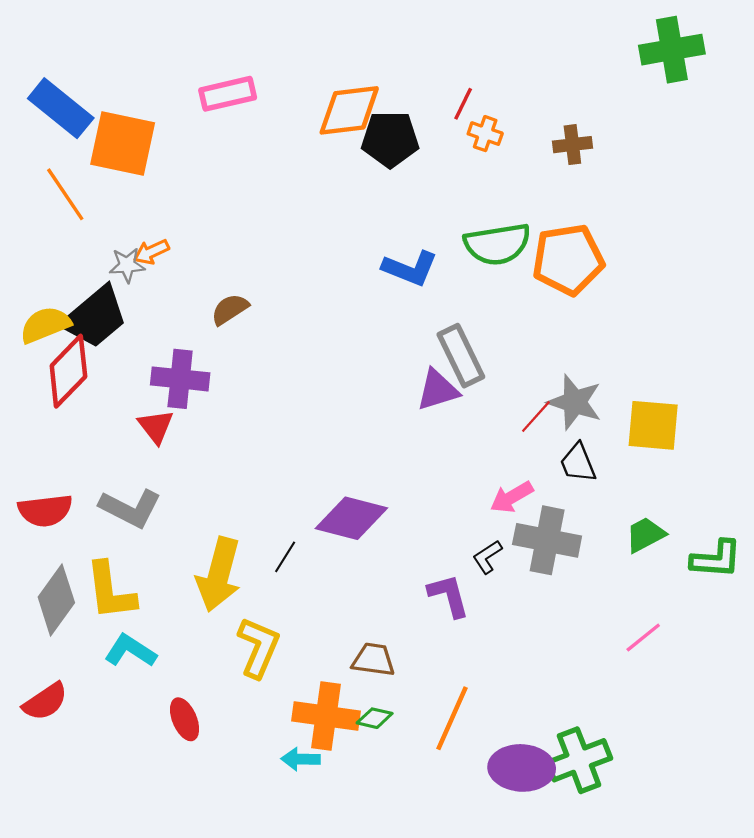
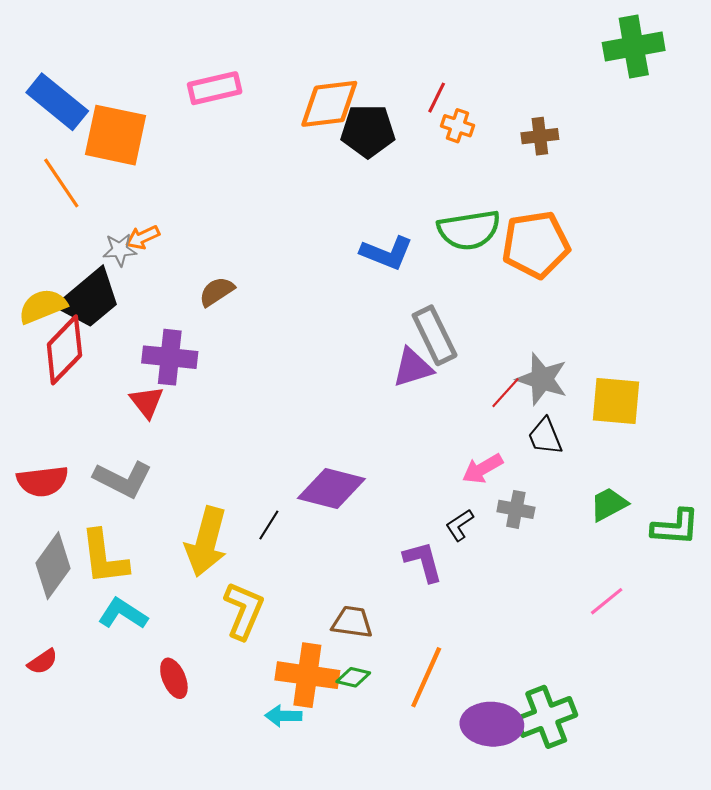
gray cross: (547, 540) -> (516, 509), size x0.6
red semicircle: (45, 702) -> (43, 662), size x0.7

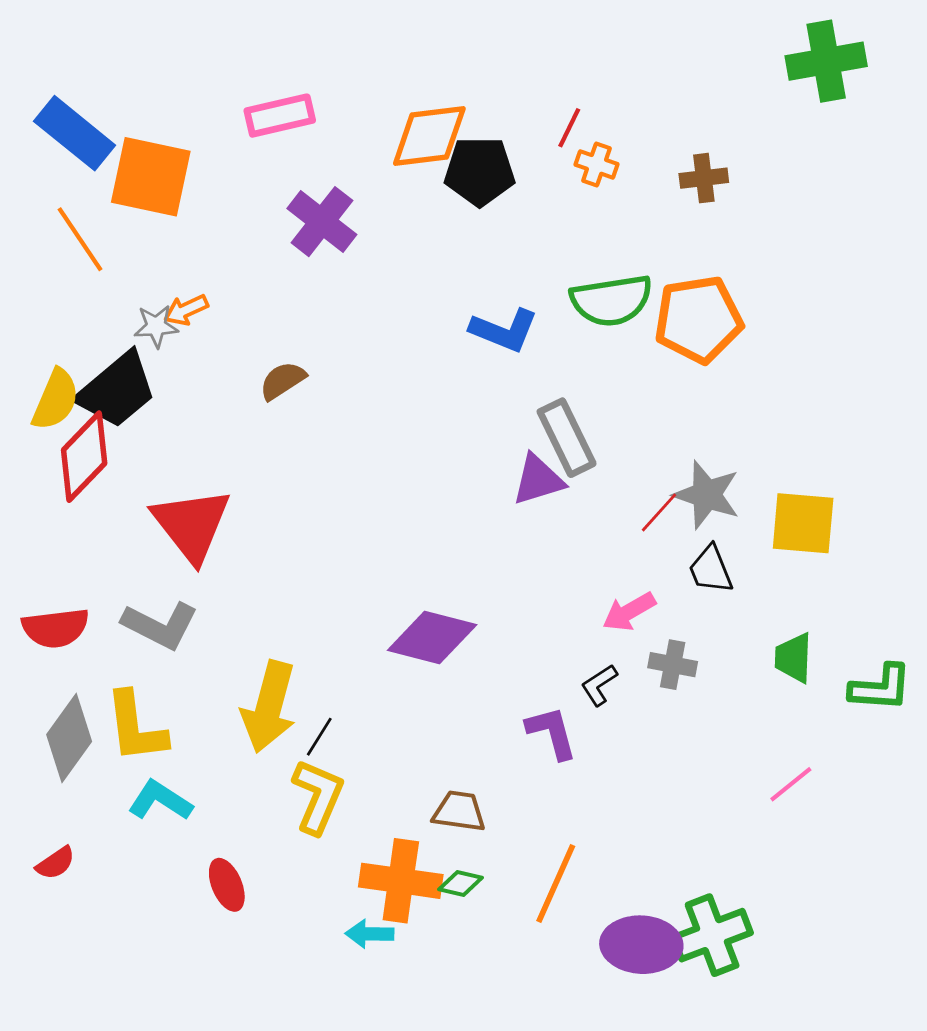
yellow semicircle: (43, 306) -> (56, 400), turned 135
purple cross: (170, 357) -> (322, 222), moved, turned 32
red triangle: (147, 402) -> (191, 525), size x1.8
green trapezoid: (609, 504) -> (794, 658), turned -60
black line: (269, 525) -> (319, 737), moved

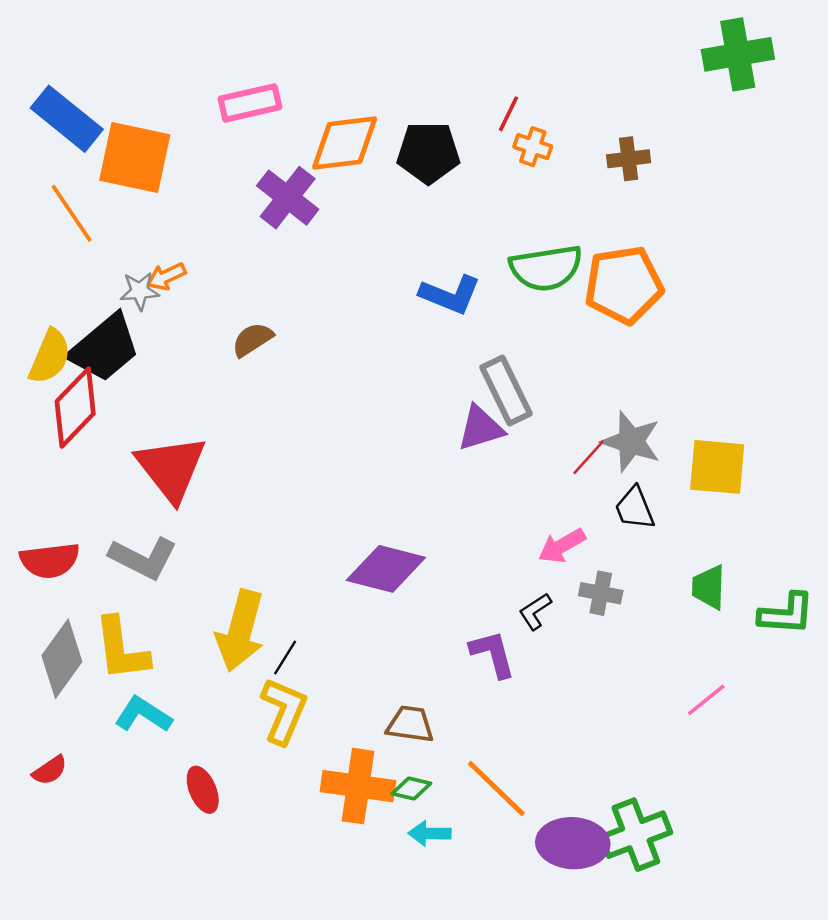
orange diamond: (429, 136) -> (345, 143), moved
orange line: (556, 883) -> (496, 789), turned -70
cyan arrow: (369, 934) -> (430, 833), moved

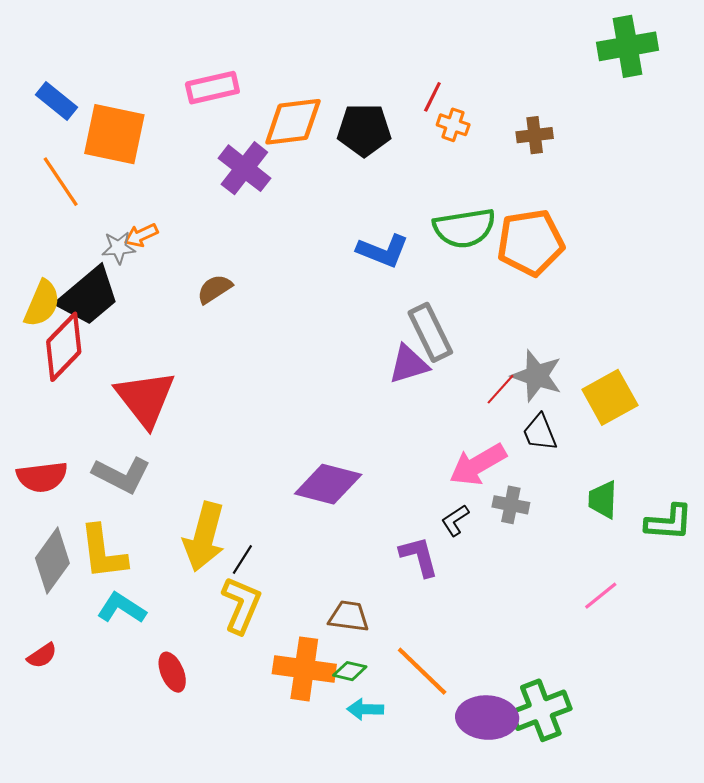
blue rectangle: (67, 119) -> (57, 101), size x0.7
yellow square: (717, 467) -> (610, 397), turned -34
pink arrow: (562, 546) -> (478, 465), size x1.4

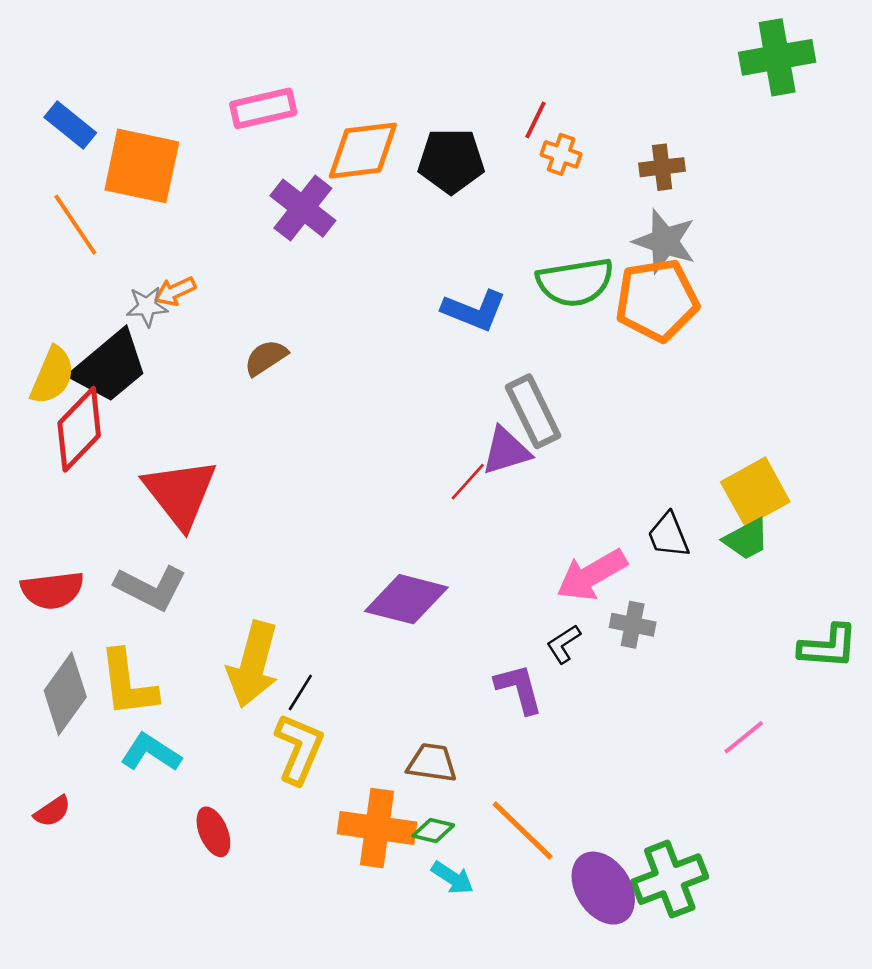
gray star: (537, 376) -> (665, 241), moved
red line: (501, 389) -> (468, 482), moved
green trapezoid: (603, 500) -> (746, 539), moved, turned -120
cyan arrow: (365, 709) -> (452, 878), turned -148
purple ellipse: (487, 718) -> (603, 888), turned 54

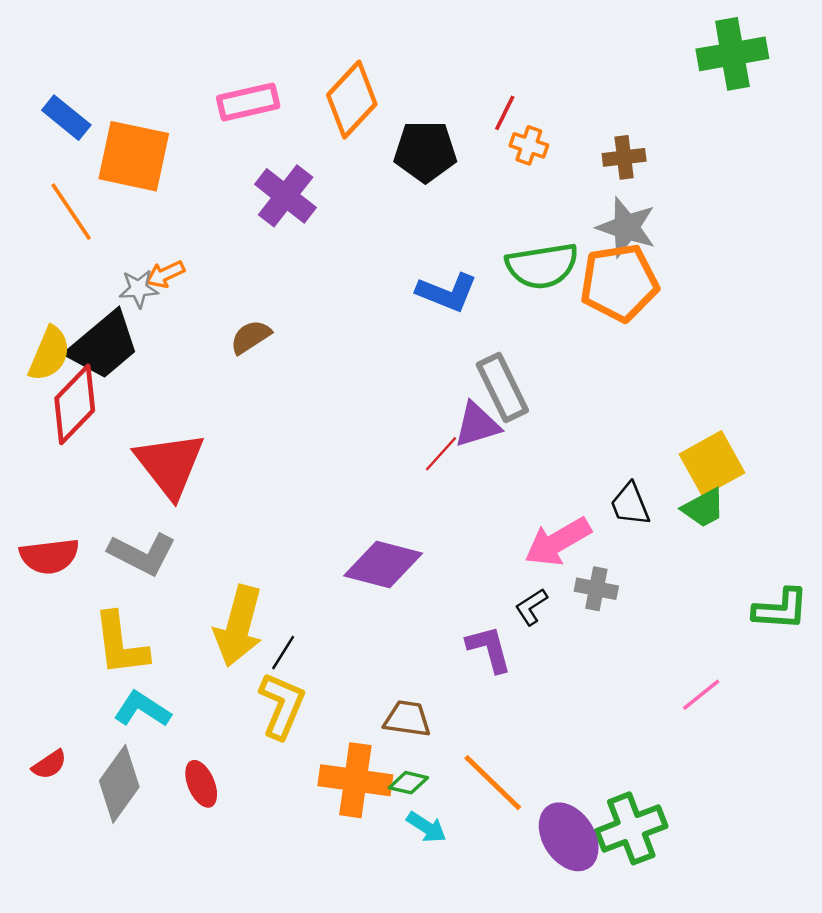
orange diamond: (363, 151) -> (352, 100), moved, turned -40
gray diamond: (65, 694) -> (119, 784), moved

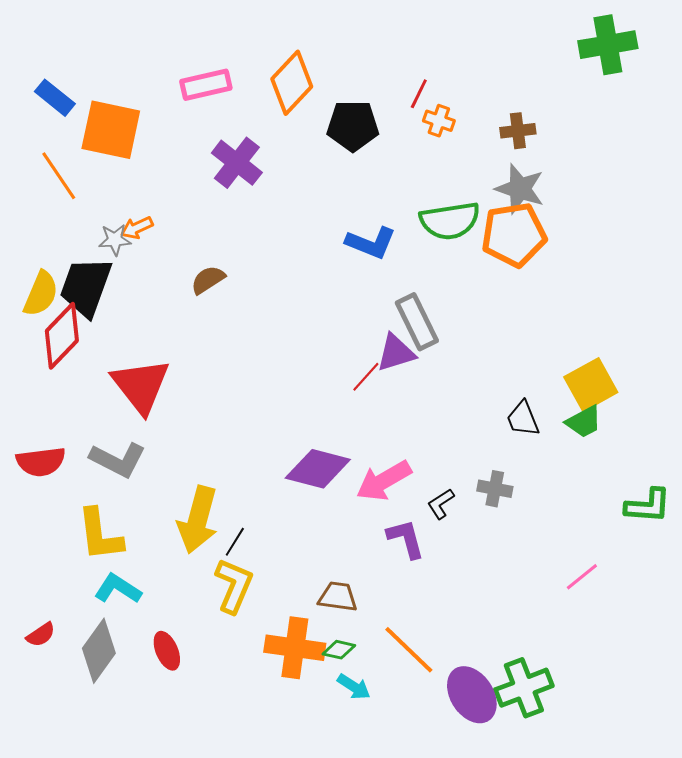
black trapezoid: (104, 345) -> (86, 287), turned 150
pink arrow: (558, 542) -> (384, 481), moved

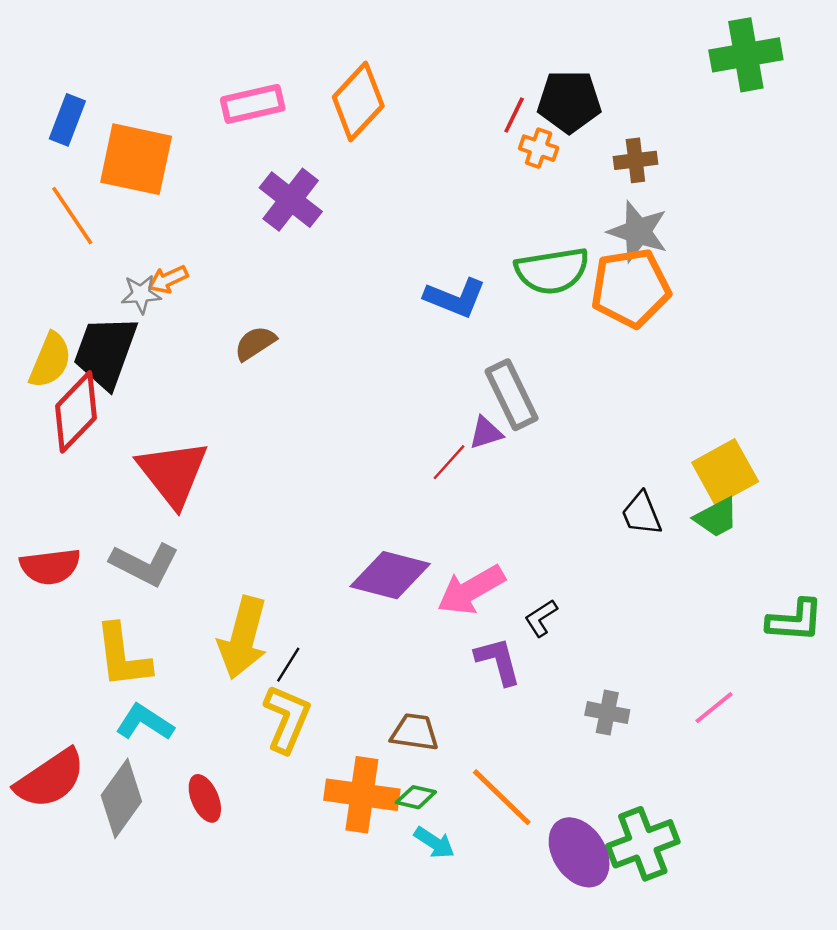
blue rectangle: (55, 98) -> (67, 120), turned 72
black pentagon: (353, 126) -> (569, 101), moved
purple triangle: (396, 353) -> (486, 433), size x0.7
gray cross: (495, 489) -> (607, 713), moved
red semicircle: (41, 635) -> (50, 779), size x2.0

